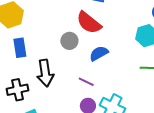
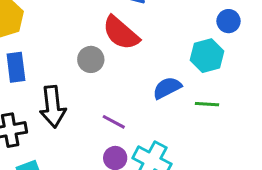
blue semicircle: (99, 53) -> (167, 88), moved

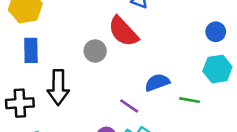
cyan hexagon: (207, 56) -> (217, 69), moved
purple line: (114, 122) -> (129, 106), moved

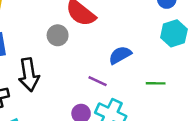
green line: (189, 100) -> (156, 83), moved

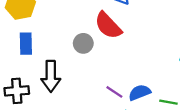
blue semicircle: (120, 55) -> (140, 92), moved

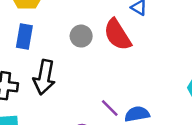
gray circle: (83, 43) -> (81, 36), moved

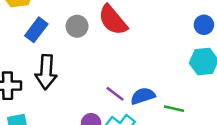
blue rectangle: (24, 36) -> (36, 30), moved, turned 35

